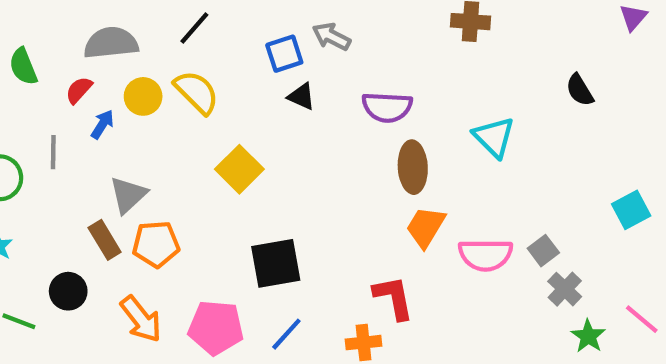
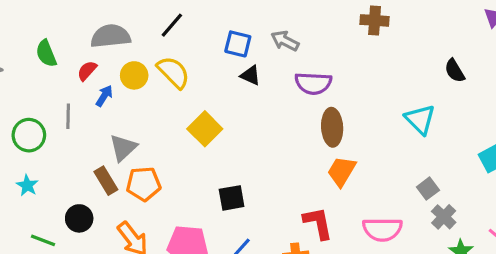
gray arrow: (331, 37) -> (285, 41), moved
blue square: (284, 54) -> (238, 44), turned 32
cyan triangle: (494, 137) -> (420, 119), moved
pink semicircle: (486, 255) -> (382, 229), moved
black square: (276, 263) -> (232, 198), size x0.7

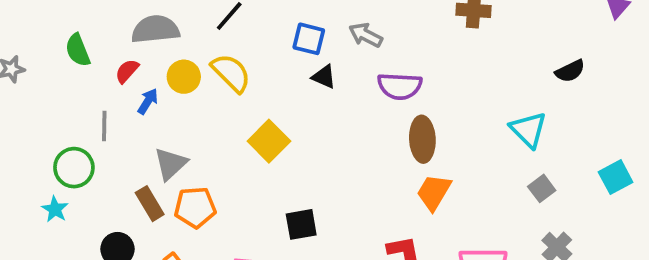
black semicircle: (455, 71) -> (570, 71), turned -85
green circle: (29, 135) -> (74, 168), moved
gray square: (428, 189) -> (542, 188), moved

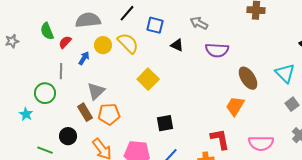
blue square: (309, 39) -> (155, 25), moved
red semicircle: (127, 71) -> (65, 42), moved
brown ellipse: (422, 139) -> (248, 78), moved, turned -30
cyan star: (55, 209) -> (26, 114), moved

